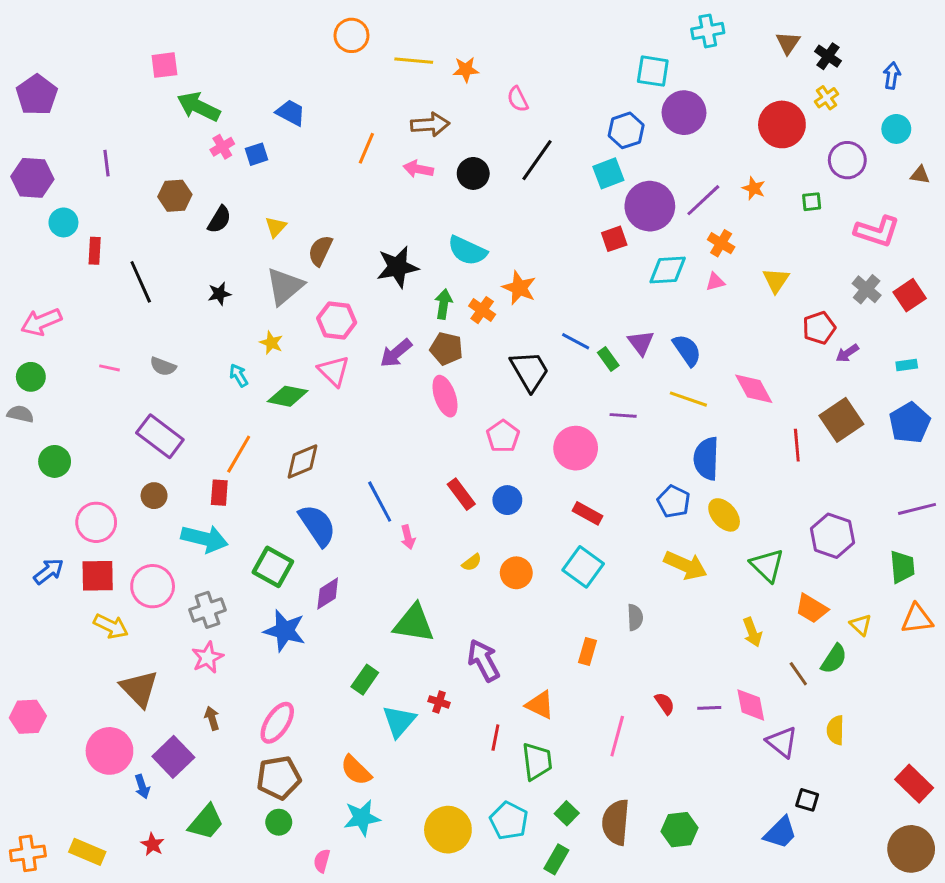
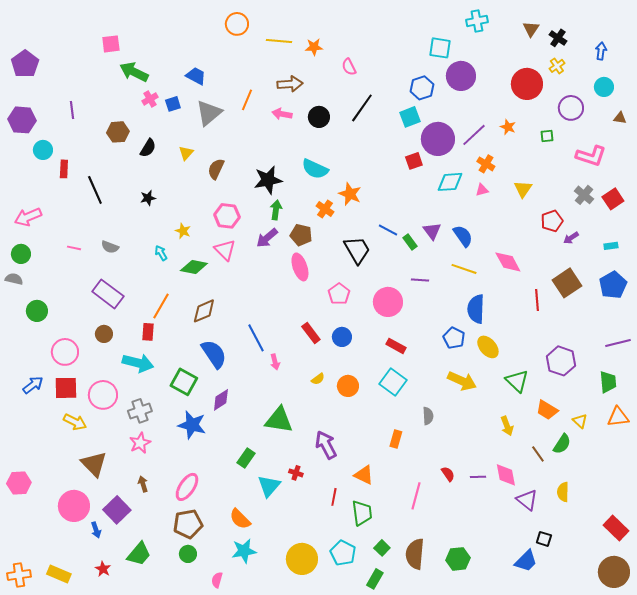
gray triangle: (285, 286) -> (209, 113), moved
green arrow: (444, 304) -> (276, 210), moved

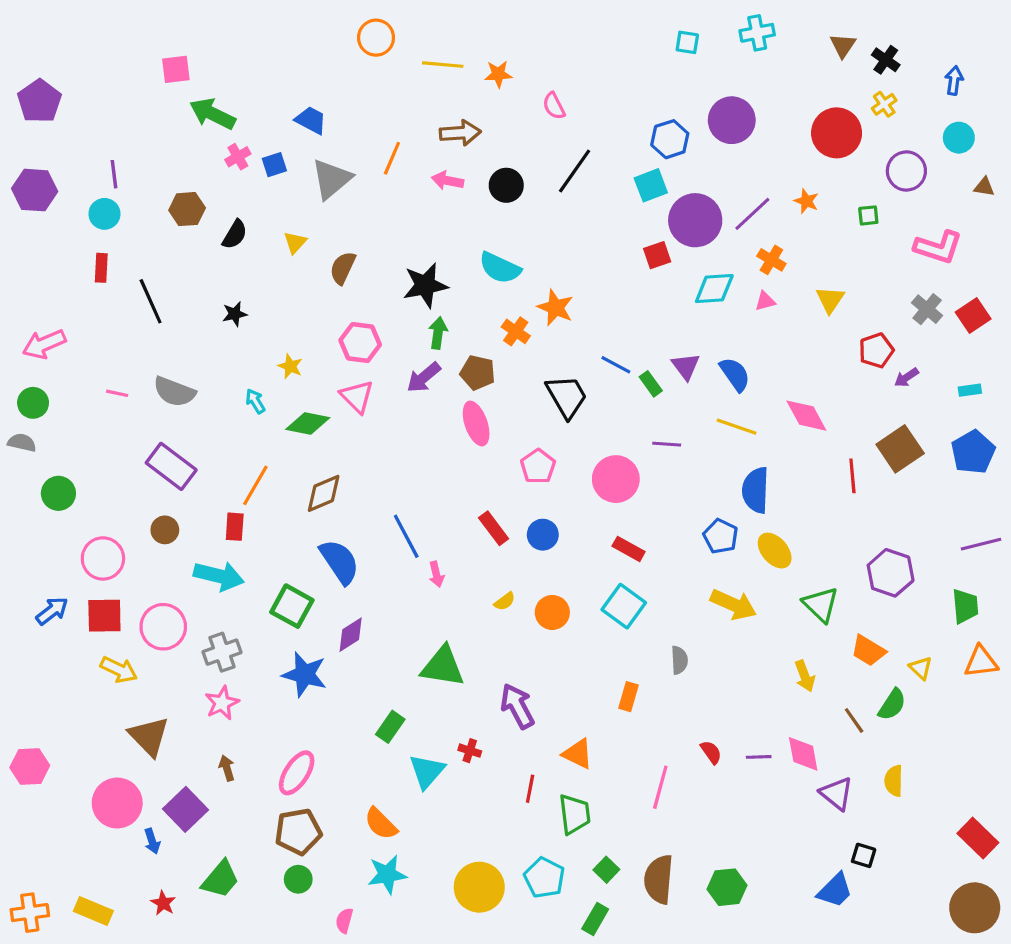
cyan square: (440, 48) -> (687, 42), moved, size x0.7
cyan circle: (43, 150) -> (104, 214), moved
gray semicircle: (110, 247) -> (174, 392), size x1.5

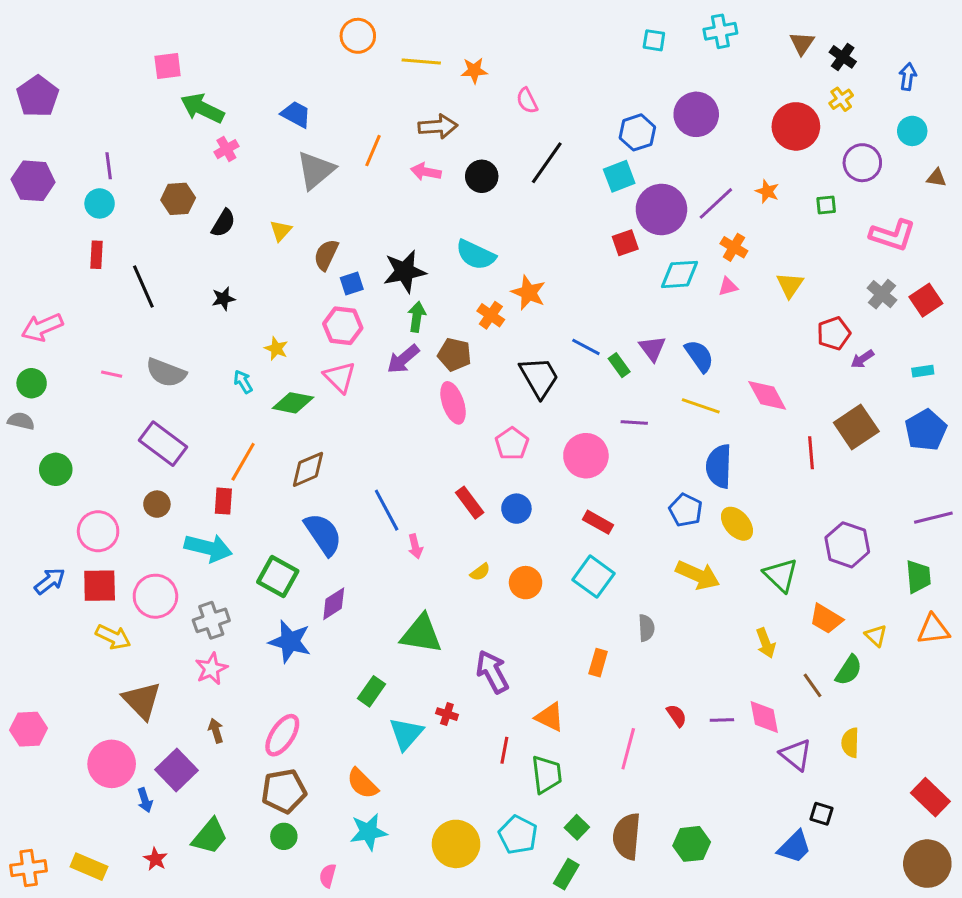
blue square: (274, 165) -> (352, 284), moved

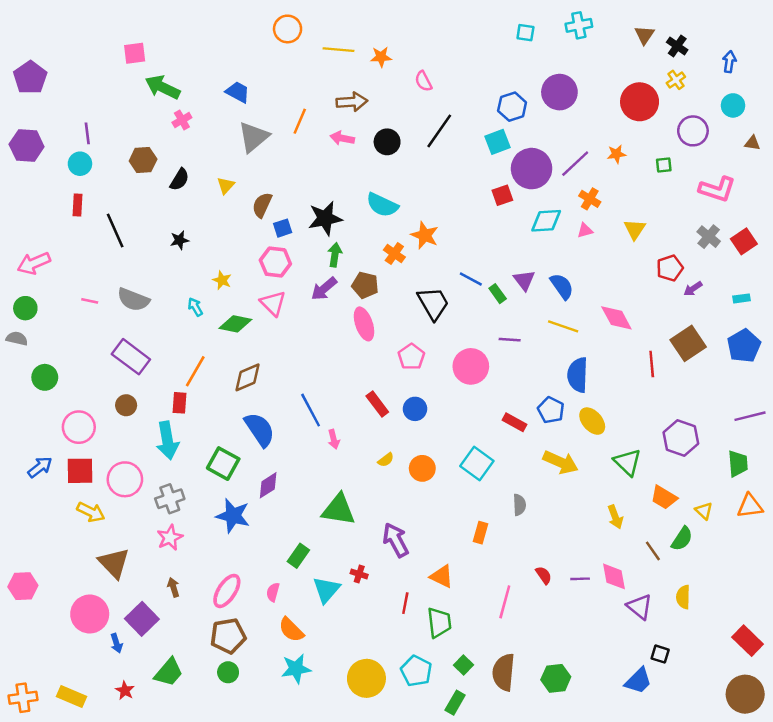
orange star: (767, 191) -> (616, 154), turned -30
red rectangle: (598, 522) -> (515, 422), moved
cyan arrow: (208, 548) -> (167, 440), turned 66
pink semicircle: (328, 876) -> (273, 592), moved

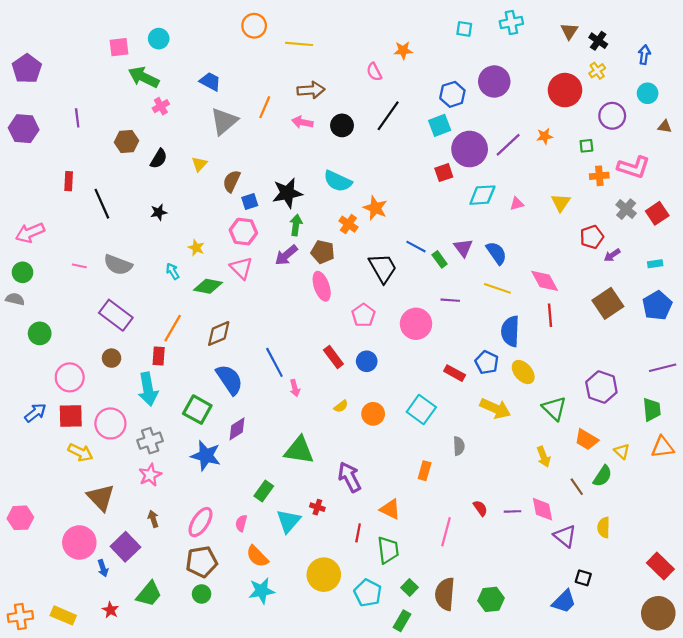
orange star: (381, 57) -> (403, 50), moved
cyan circle: (80, 164) -> (159, 39), moved
orange cross: (590, 199) -> (599, 176), moved, turned -36
red line: (652, 364) -> (550, 315), moved
yellow circle: (366, 678) -> (324, 575), moved

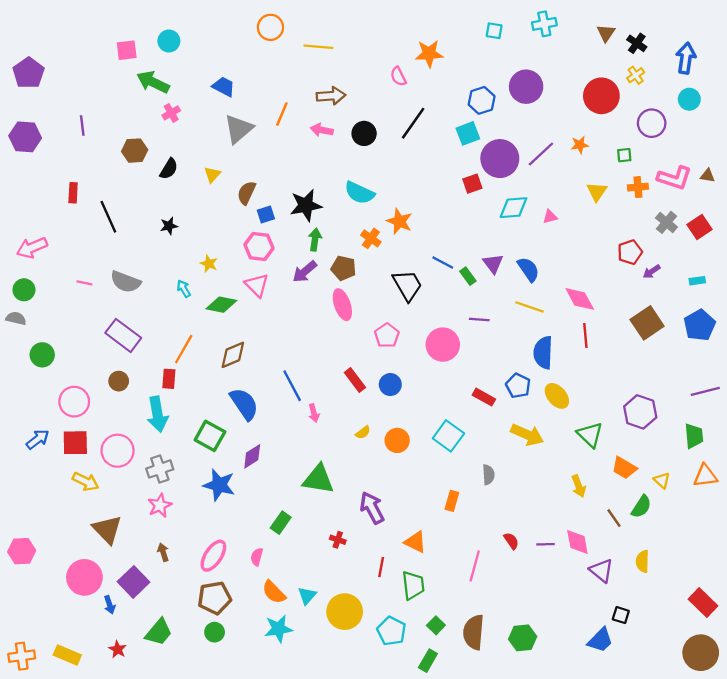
orange star: (403, 50) -> (429, 54), size x1.4
blue arrow: (644, 55) -> (686, 58), size x1.5
brown triangle: (665, 127) -> (708, 176), moved
yellow triangle: (561, 203) -> (597, 192), moved
cyan triangle: (288, 521) -> (307, 596), moved, size x0.7

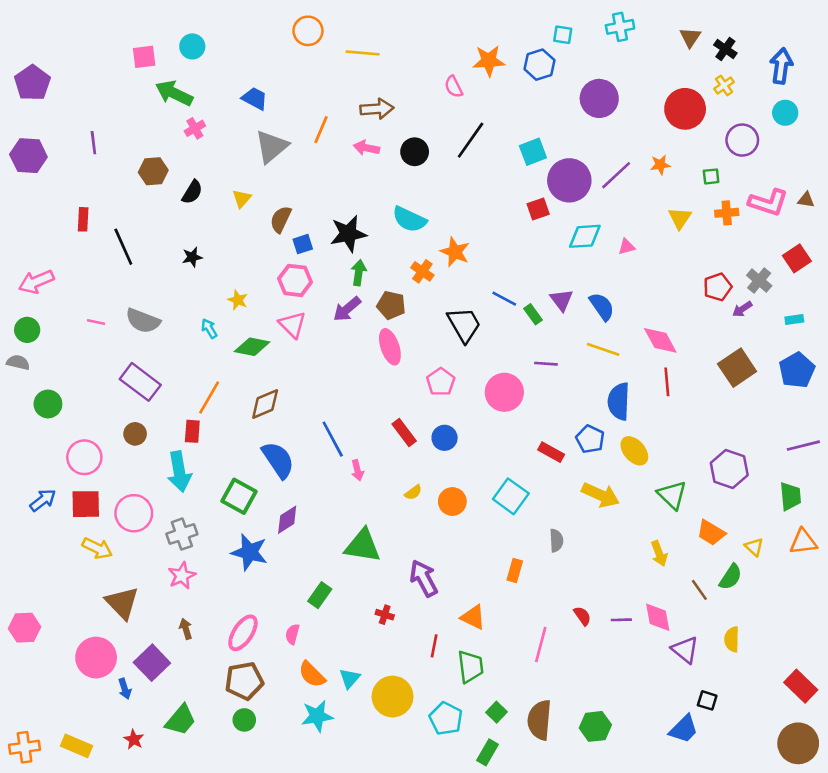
blue hexagon: (482, 100) -> (539, 65), moved
gray cross: (666, 222) -> (759, 280), moved

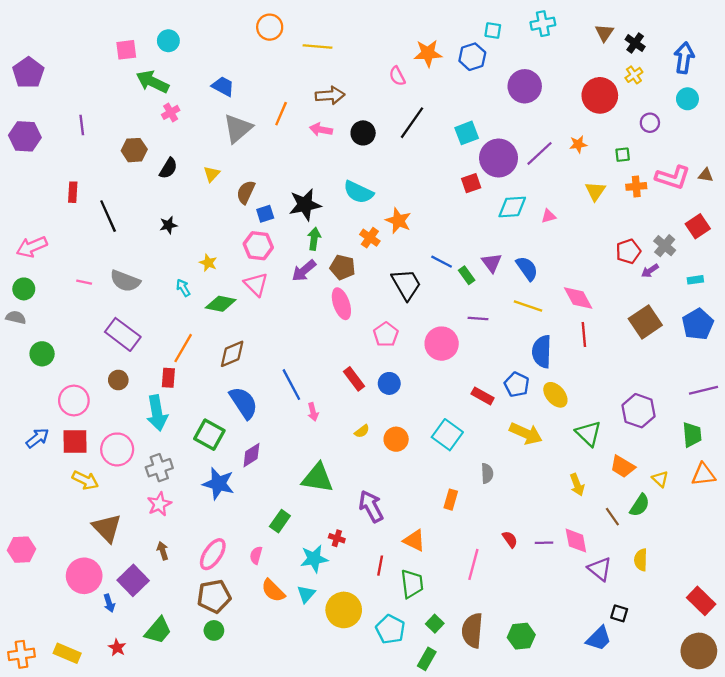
purple circle: (742, 140) -> (650, 123), size x0.7
cyan star: (317, 716) -> (314, 559), moved

